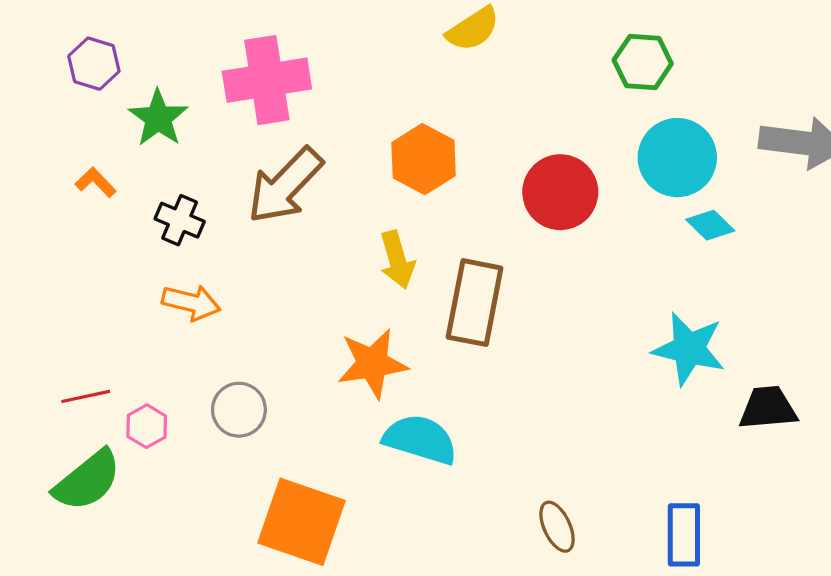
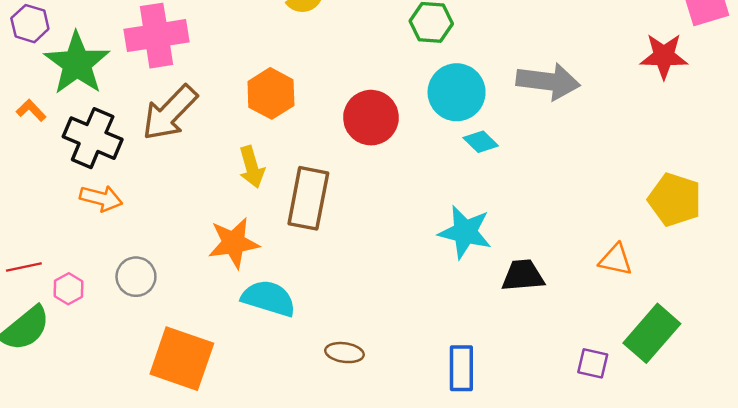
green star: (158, 118) -> (77, 63), size x1.5
black cross: (180, 220) -> (93, 138), size x1.6
brown ellipse: (557, 527) -> (344, 353), moved, turned -57

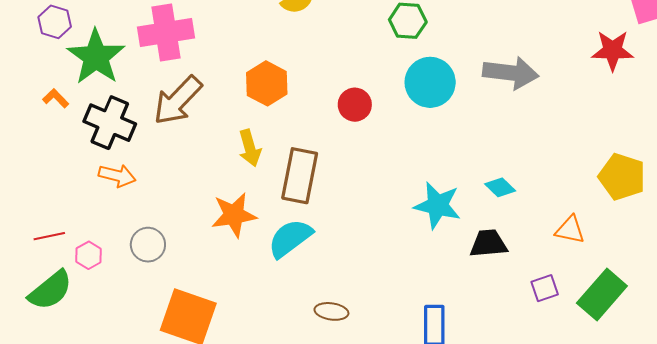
red circle: (371, 118) -> (355, 105), size x0.7
cyan diamond: (481, 142) -> (500, 187), moved
cyan semicircle: (269, 298) -> (290, 238), moved, turned -54
purple square: (593, 363) -> (545, 288), moved, turned -32

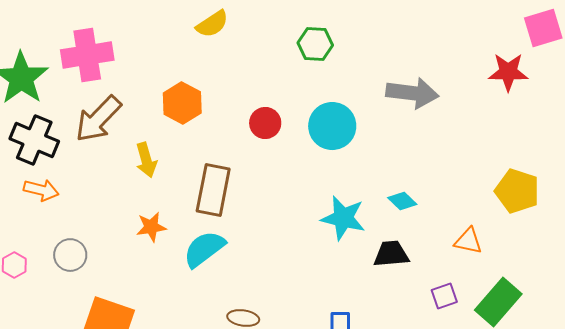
cyan circle: (430, 82) -> (332, 126), moved
yellow arrow: (250, 148) -> (146, 160), moved
orange star: (234, 215) -> (151, 227), size x0.7

